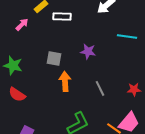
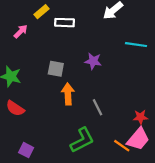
gray line: (100, 88) -> (98, 107), moved
red star: (134, 89) -> (140, 117), moved

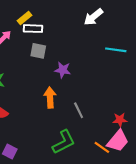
white rectangle: (65, 23) -> (33, 29), moved
purple star: (93, 61) -> (63, 70), moved
gray square: (56, 69) -> (38, 51), moved

